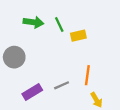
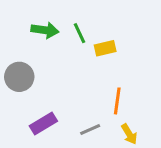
gray line: (62, 85) -> (90, 130), moved

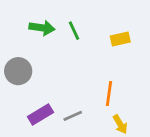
yellow rectangle: (105, 48) -> (120, 39), moved
gray line: (90, 130) -> (73, 116), moved

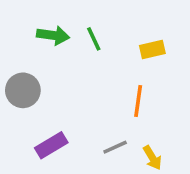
orange line: (109, 93) -> (138, 101), moved
gray line: (73, 116) -> (115, 147), moved

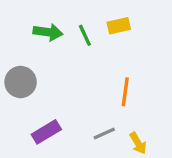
yellow rectangle: (152, 50) -> (119, 26), moved

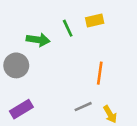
green arrow: (48, 32) -> (38, 40), moved
purple rectangle: (46, 132) -> (21, 109), moved

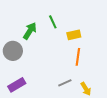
yellow rectangle: (95, 20) -> (74, 35), moved
green arrow: (38, 40) -> (30, 31), turned -66

